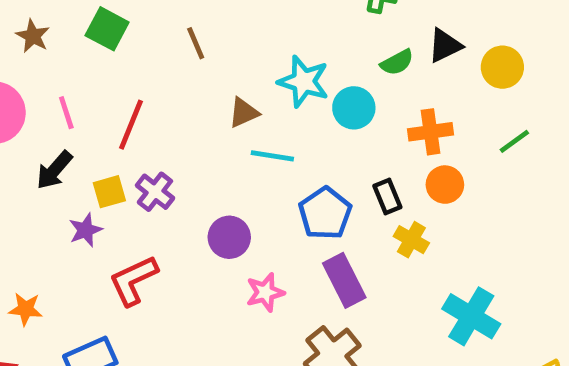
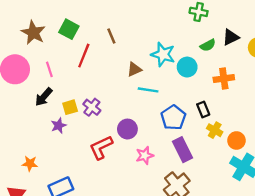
brown star: (33, 36) -> (33, 33), size x1.5
red line: (131, 125) -> (84, 56), moved
orange circle: (445, 185) -> (236, 140), moved
red L-shape: (133, 280) -> (101, 147), moved

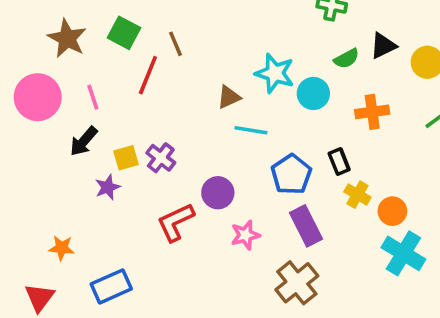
brown line: (111, 36) -> (176, 44), moved

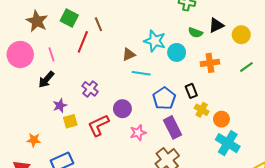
green semicircle: (346, 59) -> (195, 33), turned 48
yellow square: (126, 158) -> (70, 121), moved

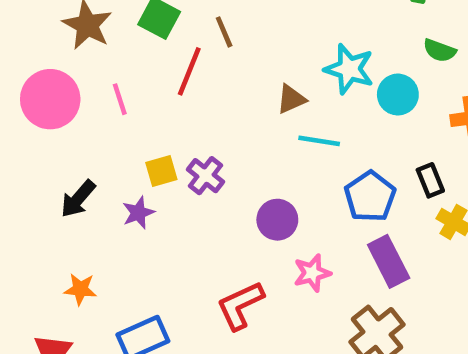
black arrow: (46, 80) -> (78, 199), moved
yellow square: (70, 121) -> (161, 171), moved
red L-shape: (98, 125) -> (240, 305), moved

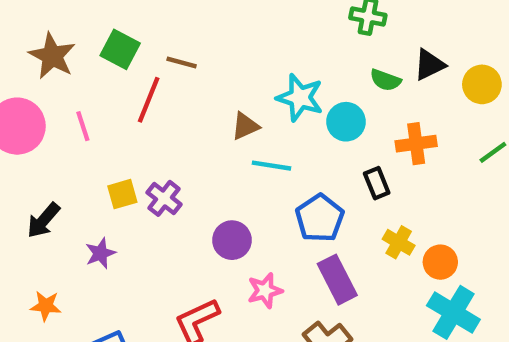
brown line: (224, 32) -> (182, 63), turned -52
black rectangle: (430, 180) -> (377, 183), moved
purple star: (138, 213) -> (100, 253), moved

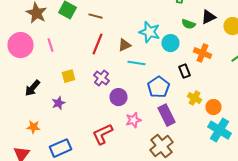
red line: (149, 100) -> (98, 44), moved
orange cross: (416, 144) -> (202, 53), turned 30
purple cross: (164, 198) -> (102, 78), moved

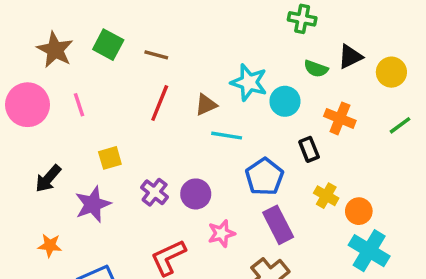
purple cross: (102, 78) -> (155, 192), moved
purple star: (58, 103) -> (93, 204), size x1.5

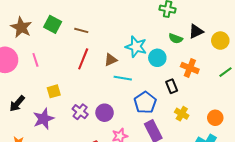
orange circle: (359, 211) -> (215, 118), moved

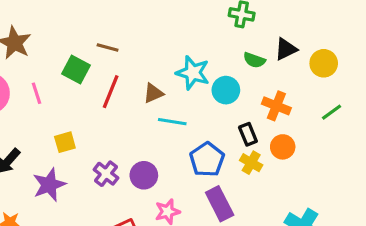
green square: (53, 24) -> (76, 70), moved
yellow cross: (182, 114) -> (251, 163), moved
orange circle: (215, 118) -> (283, 147), moved

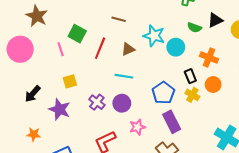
brown line: (108, 47) -> (119, 19), moved
pink line: (37, 93) -> (61, 49), moved
cyan line: (172, 122) -> (124, 76), moved
purple star: (49, 185) -> (60, 109), turned -30

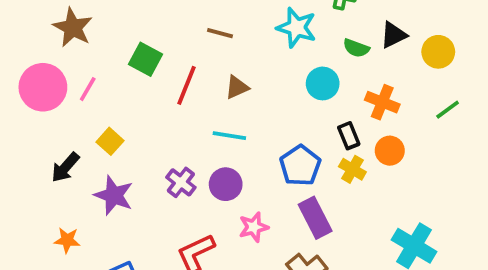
cyan star: (154, 36) -> (297, 28), moved
pink line: (61, 49) -> (88, 89), moved, turned 48
yellow square: (70, 81) -> (110, 141), moved, turned -32

